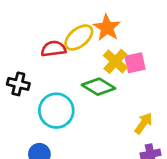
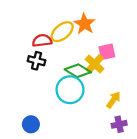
yellow cross: (115, 61) -> (95, 64), moved
black cross: (18, 84) -> (36, 61), moved
cyan circle: (56, 111) -> (70, 90), moved

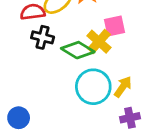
black cross: (36, 61) -> (43, 37), moved
cyan circle: (70, 90) -> (93, 87), moved

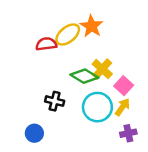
pink square: (114, 26) -> (124, 86), moved, turned -36
black cross: (43, 37) -> (55, 101), moved

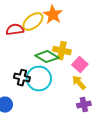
yellow cross: (102, 69) -> (62, 51), turned -30
cyan circle: (97, 107) -> (39, 79), moved
yellow arrow: (122, 107) -> (79, 83), turned -77

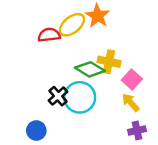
black cross: (22, 78) -> (58, 96), turned 35

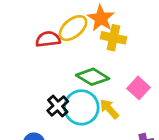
yellow cross: (109, 62) -> (113, 38), moved
yellow arrow: (131, 102) -> (109, 109), moved

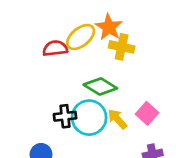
pink square: (139, 88) -> (147, 113), moved
black cross: (58, 106) -> (65, 116), turned 35

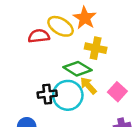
yellow ellipse: (81, 37) -> (61, 26), turned 70
yellow cross: (122, 47) -> (96, 48), moved
yellow arrow: (117, 119) -> (88, 86), moved

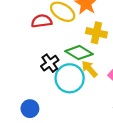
black cross: (47, 94) -> (50, 63), moved, turned -30

